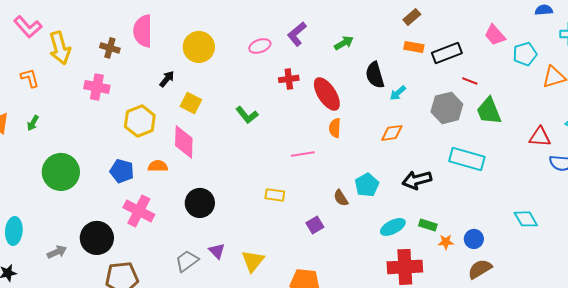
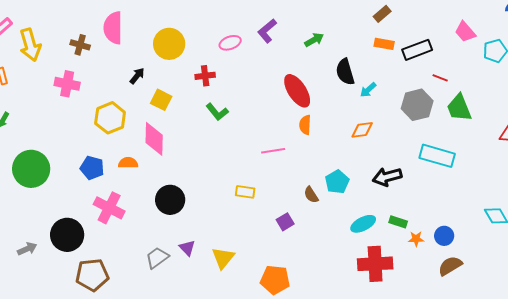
red cross: (289, 79) -> (205, 76), moved

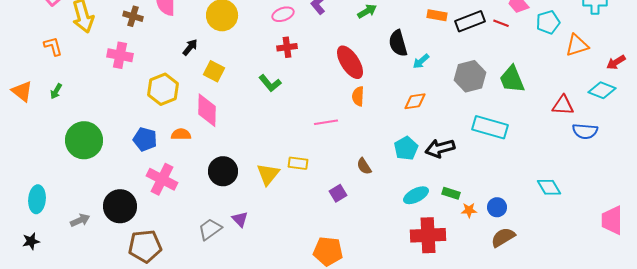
red cross: (205, 76) -> (287, 47), moved
red line: (440, 78) -> (501, 23), moved
cyan pentagon: (337, 182) -> (406, 148), moved
yellow triangle: (223, 258) -> (268, 174), moved

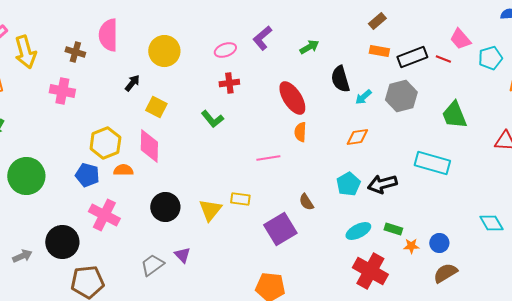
gray hexagon: (470, 76) -> (401, 96), moved
yellow hexagon: (163, 89) -> (105, 143), moved
purple square: (338, 193) -> (280, 229), size x1.8
red cross: (428, 235) -> (370, 271), turned 32

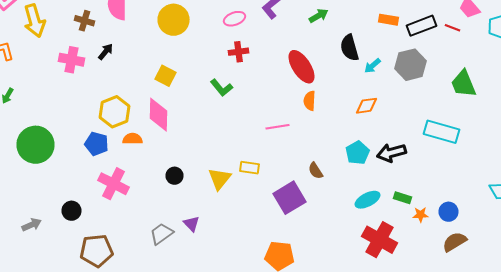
black arrow: (132, 83) -> (106, 52), moved
black circle: (165, 207) -> (174, 176), size x0.6
black circle: (62, 242) -> (72, 211), size x0.6

